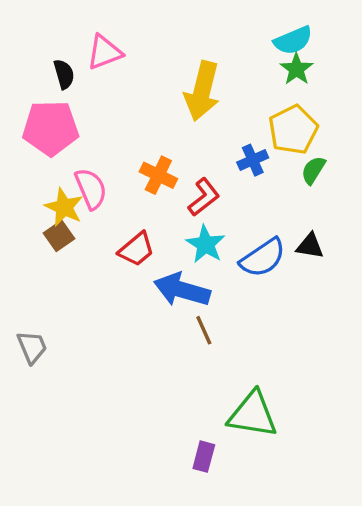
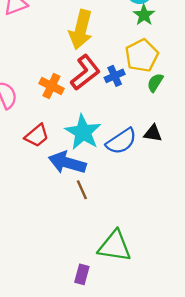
red L-shape: (204, 197) -> (85, 72), moved, size x1.4
cyan star: (206, 244) -> (83, 132), size x1.4

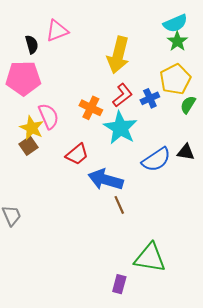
red L-shape: (85, 72) -> (122, 95), size x0.7
cyan star: (83, 132) -> (120, 128), moved

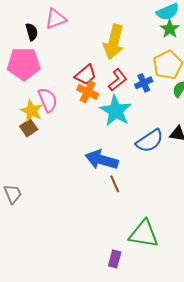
red trapezoid: (77, 154) -> (86, 75), moved

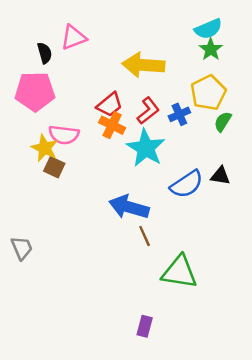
yellow arrow: (114, 42) -> (143, 65), turned 80
pink semicircle: (48, 100) -> (64, 135), turned 120
brown square: (29, 128) -> (54, 167), moved, turned -30
green triangle: (144, 234) -> (179, 272), moved

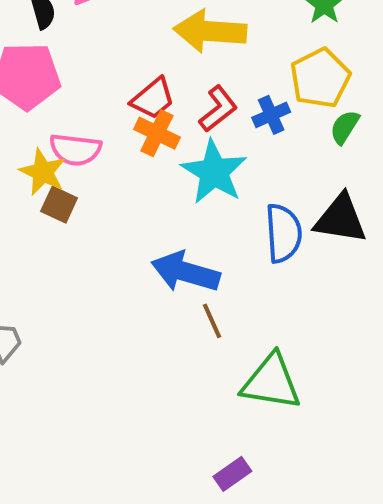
black triangle: (220, 176) -> (341, 219), size x1.6
blue semicircle: (187, 184) -> (283, 233), turned -60
purple rectangle: (145, 326) -> (232, 474), moved, turned 40

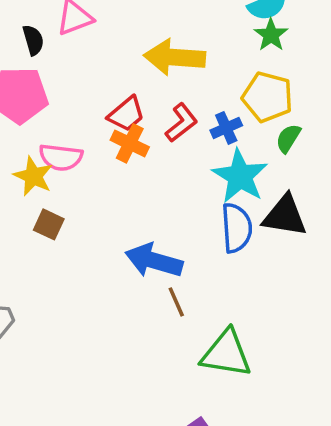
yellow pentagon: (320, 78) -> (268, 97), turned -30
cyan star: (214, 172) -> (240, 176), moved
brown square: (59, 205) -> (49, 224), moved

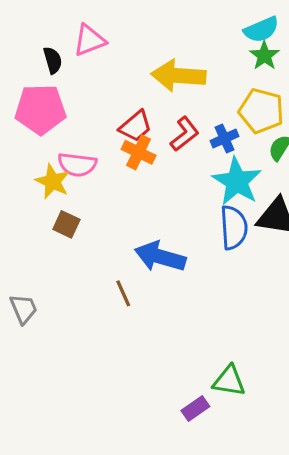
brown line: (176, 302) -> (123, 293), moved
green triangle: (226, 354) -> (229, 381), moved, size x0.7

